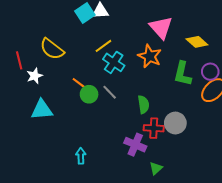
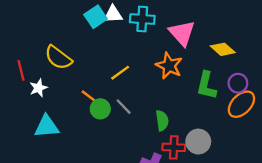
yellow line: (103, 46) -> (120, 73), moved
cyan cross: (114, 62) -> (142, 19), moved, turned -30

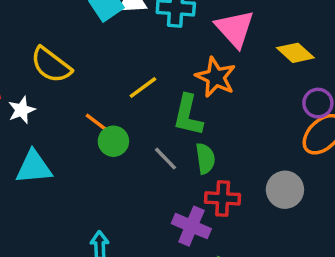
green L-shape: (206, 86) -> (188, 115), moved
gray line: (124, 107) -> (165, 159), moved
gray circle: (198, 142) -> (285, 190), moved

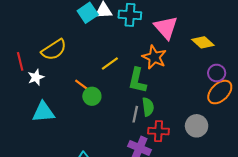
yellow semicircle: (51, 65) -> (54, 50), turned -70
gray line: (165, 159) -> (135, 114), moved, turned 56

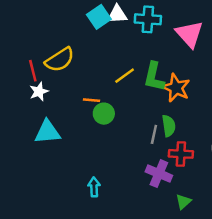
orange star: (154, 57) -> (176, 88), moved
red line: (20, 61) -> (33, 71), moved
green L-shape: (137, 80) -> (154, 77), moved
orange line: (81, 85) -> (92, 100), turned -32

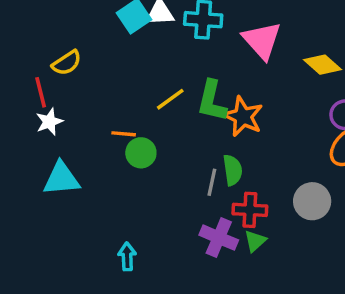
yellow semicircle: (60, 60) -> (67, 63), moved, size x0.7
green triangle: (183, 202) -> (255, 241), moved

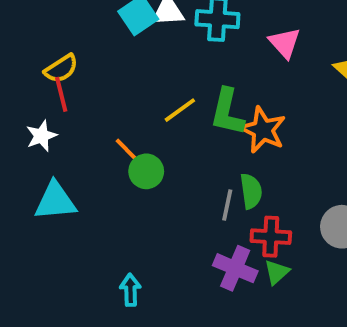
pink triangle: (262, 40) -> (285, 43), size x0.7
red line: (41, 92) -> (61, 94), moved
orange line: (124, 134) -> (126, 150), turned 40

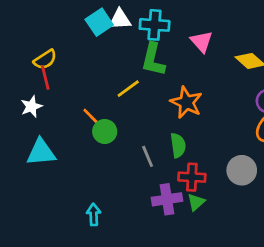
green L-shape: (227, 112) -> (153, 60), moved
gray line: (227, 205) -> (148, 156), moved, turned -35
purple cross: (235, 268) -> (167, 199), turned -32

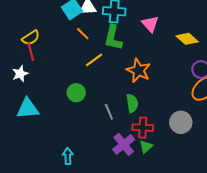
orange line: (91, 116) -> (83, 34), moved
purple cross: (167, 199) -> (124, 144), turned -30

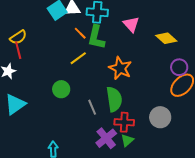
orange line: (83, 34) -> (80, 33), moved
green semicircle: (132, 103) -> (114, 99), size x1.4
cyan triangle: (28, 109) -> (15, 104), turned -30

